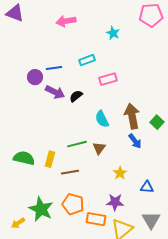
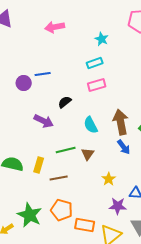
cyan rectangle: (87, 60) -> (95, 63), moved
purple arrow: (55, 92) -> (44, 121), moved
purple star: (115, 202) -> (118, 206), moved

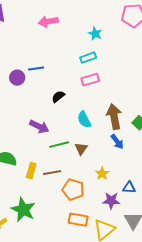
purple arrow: (44, 121) -> (39, 127), moved
yellow rectangle: (39, 165) -> (31, 171), moved
orange pentagon: (62, 210) -> (73, 190), moved

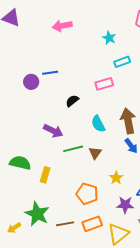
cyan rectangle: (88, 58) -> (122, 62), moved
brown line: (52, 173) -> (65, 224), moved
orange rectangle: (78, 220) -> (92, 224), turned -30

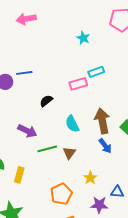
pink arrow: (62, 26) -> (26, 19), moved
cyan rectangle: (122, 62) -> (96, 72), moved
orange pentagon: (87, 194) -> (61, 194), turned 30

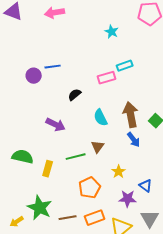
green line: (47, 149) -> (76, 157), moved
blue triangle: (117, 192) -> (146, 186), turned 32

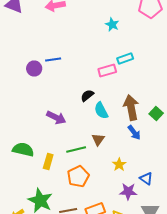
black semicircle: (75, 95) -> (87, 96), moved
orange pentagon: (90, 188) -> (78, 176), moved

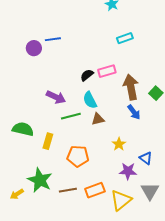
pink rectangle: (107, 70) -> (107, 71), moved
cyan semicircle: (101, 110) -> (90, 100), moved
brown triangle: (98, 140) -> (98, 119), turned 40
green line: (76, 150) -> (71, 116), moved
orange pentagon: (78, 176) -> (78, 156), turned 30

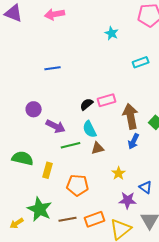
cyan rectangle: (125, 38) -> (141, 62), moved
purple circle: (34, 48) -> (34, 109), moved
blue arrow: (134, 112) -> (134, 141), turned 63

